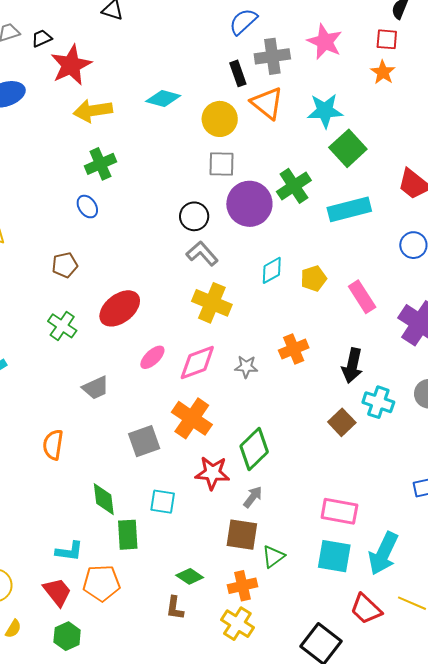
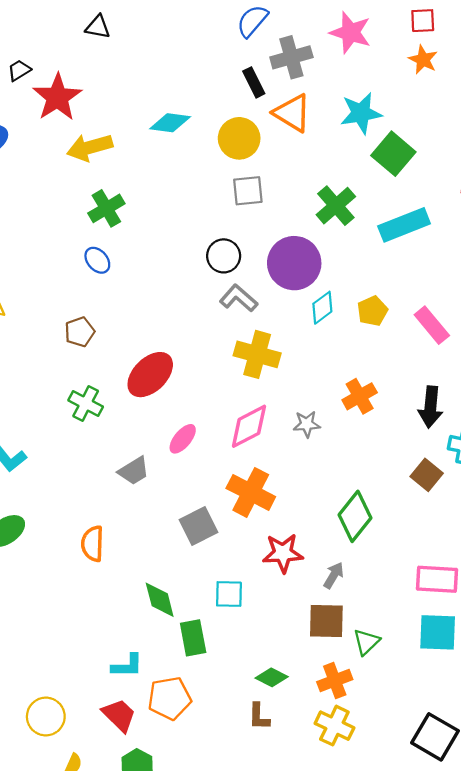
purple circle: (249, 204) -> (294, 263), moved
pink ellipse: (152, 357) -> (183, 439), moved
green diamond: (254, 449) -> (355, 516), moved

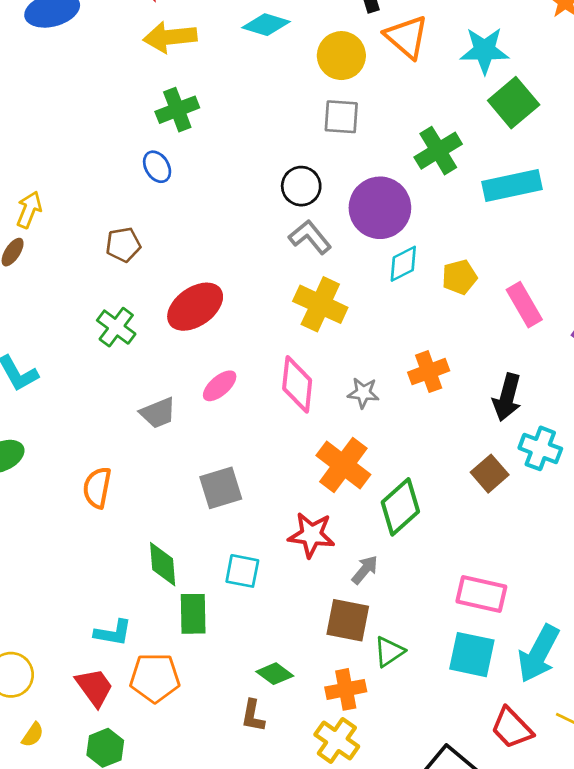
pink diamond: (249, 426) -> (297, 384), turned -66
orange cross: (251, 492) -> (343, 465), moved

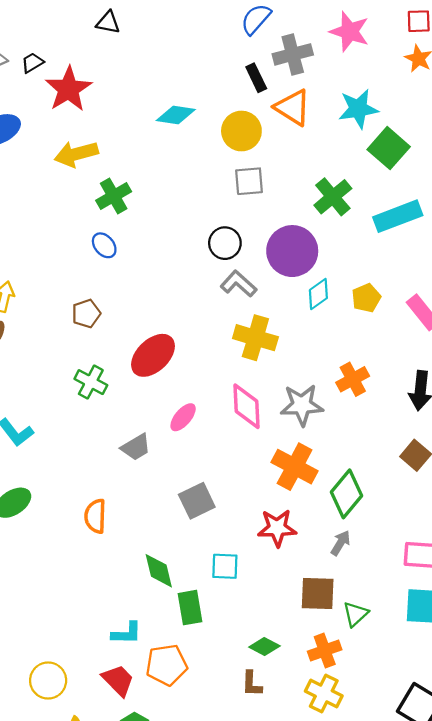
yellow arrow: (170, 37) -> (76, 154), moved
gray star: (363, 393) -> (302, 405), size x1.6
gray arrow: (365, 570) -> (340, 543), moved

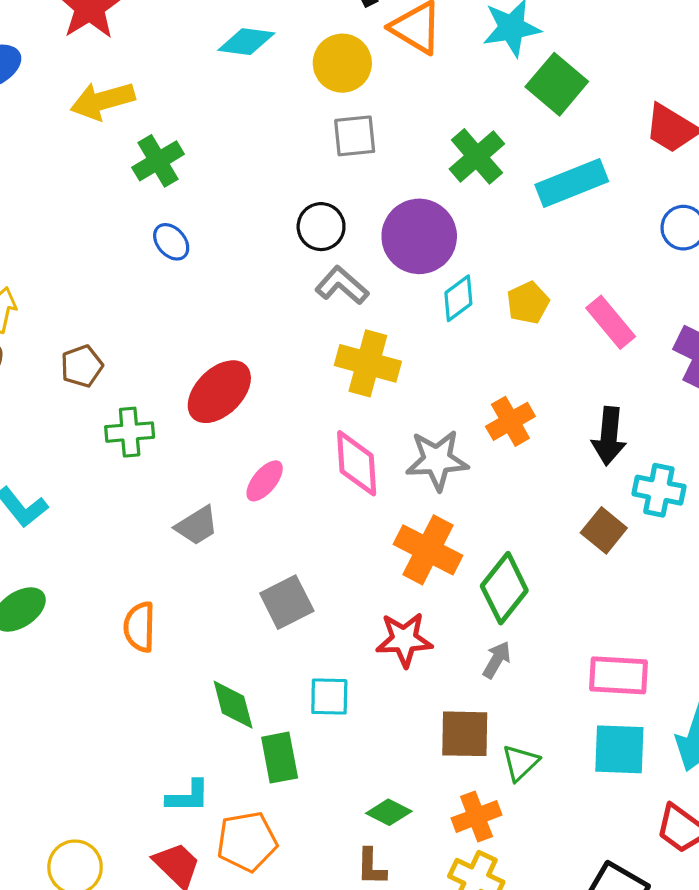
blue ellipse: (104, 245) -> (171, 242), moved
brown pentagon: (86, 314) -> (82, 366), moved
green cross: (91, 382) -> (130, 432), turned -32

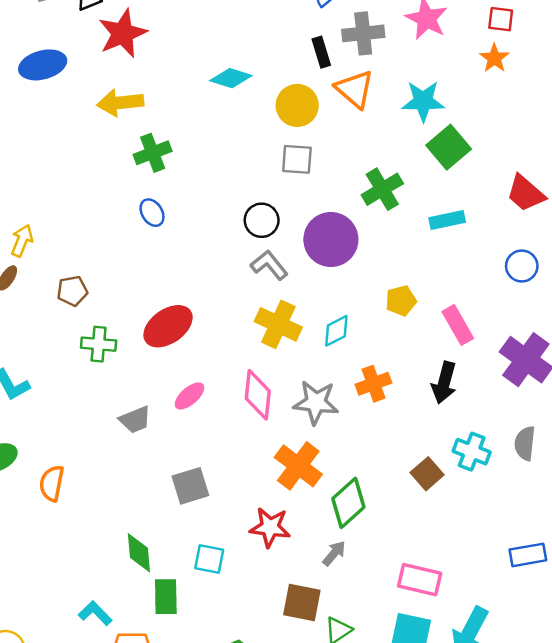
cyan rectangle: (572, 183) -> (447, 220), size x0.7
cyan diamond: (458, 298) -> (336, 331), moved
black arrow: (609, 436) -> (444, 383), moved
orange semicircle: (140, 627) -> (52, 483), moved
cyan L-shape: (188, 796) -> (95, 613), turned -144

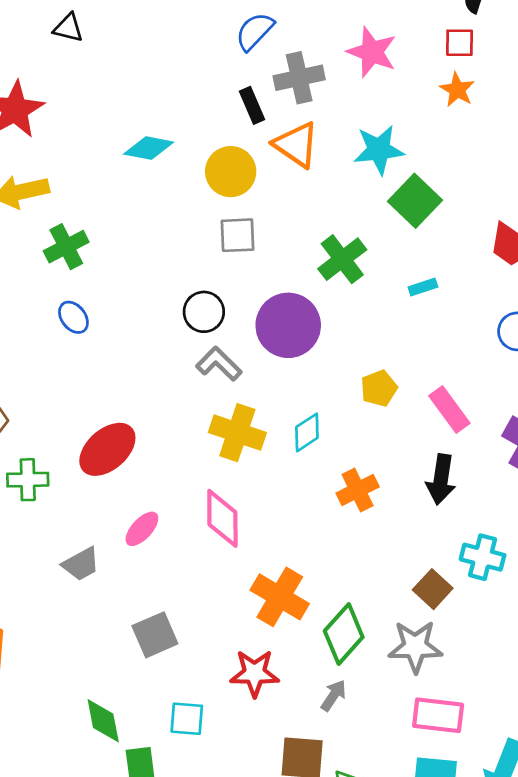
cyan rectangle: (447, 220) -> (423, 287), size x0.7
gray star: (316, 402) -> (415, 647), moved

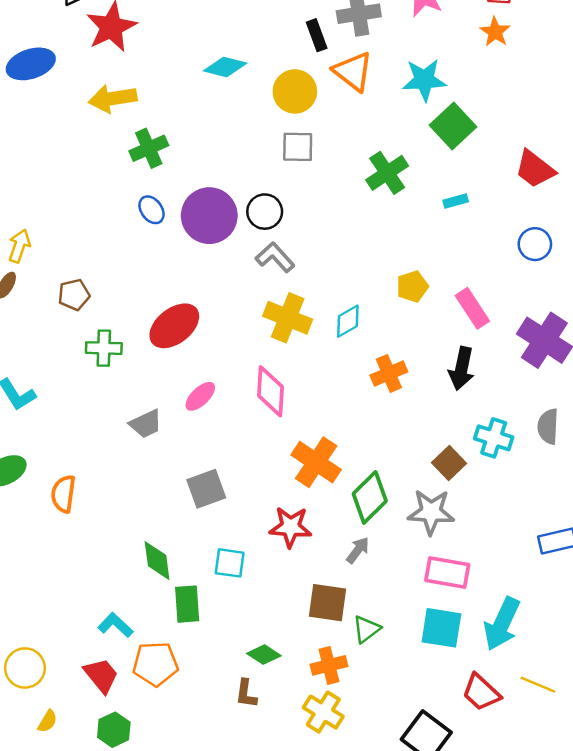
purple circle: (288, 325) -> (209, 216), moved

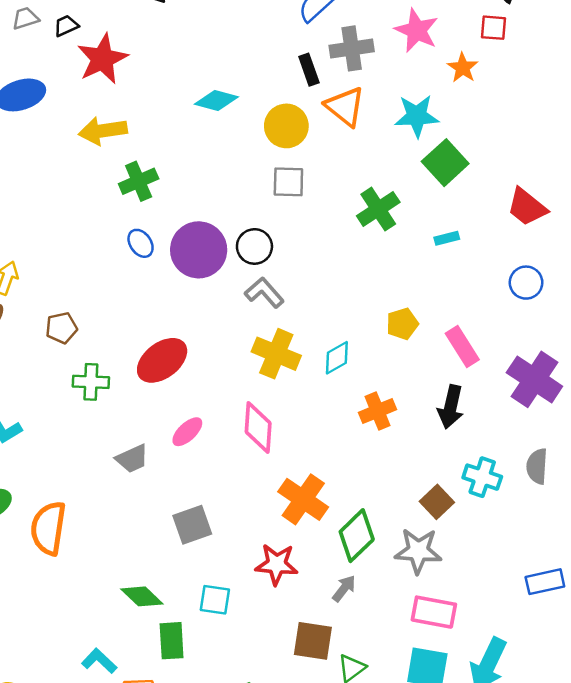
orange star: (495, 32) -> (463, 68), moved
orange semicircle: (63, 494) -> (48, 528), size x1.4
green diamond: (157, 561) -> (142, 596), turned -39

